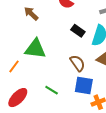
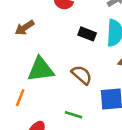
brown arrow: (31, 14) -> (25, 28), turned -63
brown semicircle: (77, 63) -> (82, 75), moved

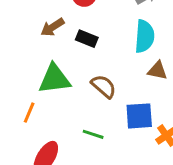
brown arrow: (25, 28) -> (52, 27), moved
black rectangle: (87, 34) -> (87, 39), moved

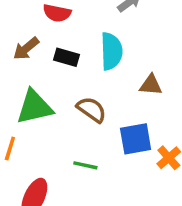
cyan semicircle: (145, 36) -> (111, 51), moved

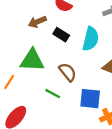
green line: (85, 165) -> (53, 94), moved

